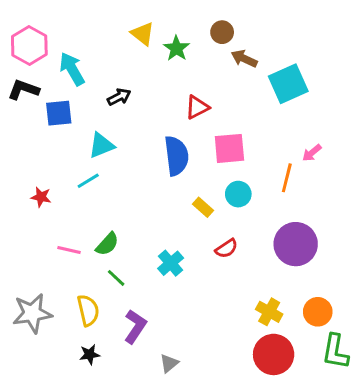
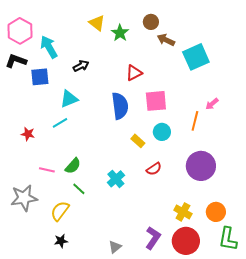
yellow semicircle: (88, 310) -> (60, 211), turned -130
gray star: (32, 313) -> (24, 198), moved
purple L-shape: (135, 326) -> (153, 238), moved

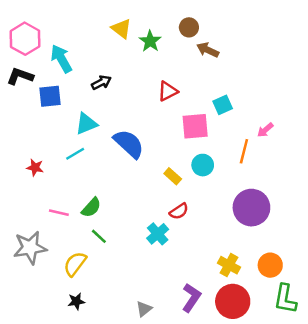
cyan square: (196, 57) -> (223, 105), moved, size x0.6
blue semicircle: (120, 106) -> (129, 144), moved, turned -40
red semicircle: (154, 169) -> (179, 211), moved
cyan cross: (116, 179) -> (158, 234), moved

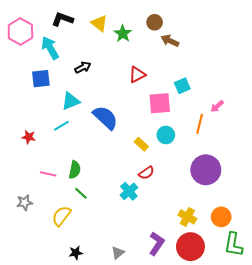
black L-shape: (20, 76) -> (62, 19), moved
green semicircle: (91, 208) -> (75, 170), turned -30
gray star: (30, 248) -> (25, 203), size x0.6
black star: (76, 301) -> (76, 253), moved

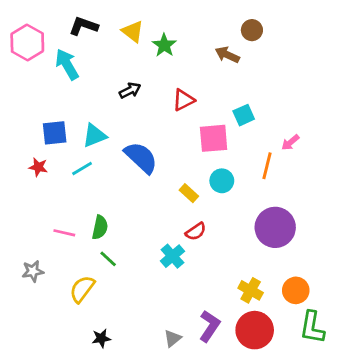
brown circle: (155, 22) -> (252, 30), moved
black arrow: (83, 67) -> (130, 90), moved
blue square: (41, 79) -> (55, 133), moved
red star: (29, 137) -> (38, 167), moved
gray triangle: (118, 253) -> (172, 338), moved

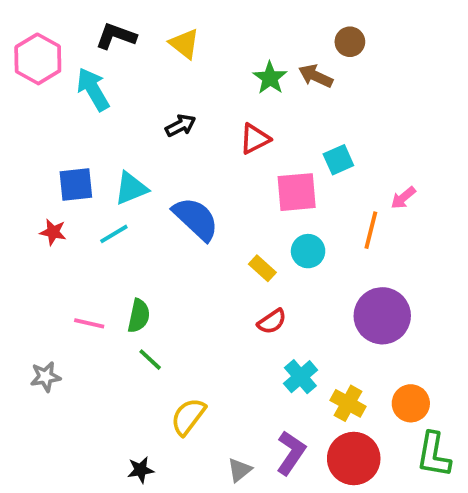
green star: (164, 45) -> (270, 78), moved
cyan cross: (172, 256) -> (300, 377), moved
yellow semicircle: (82, 289) -> (188, 417), moved

